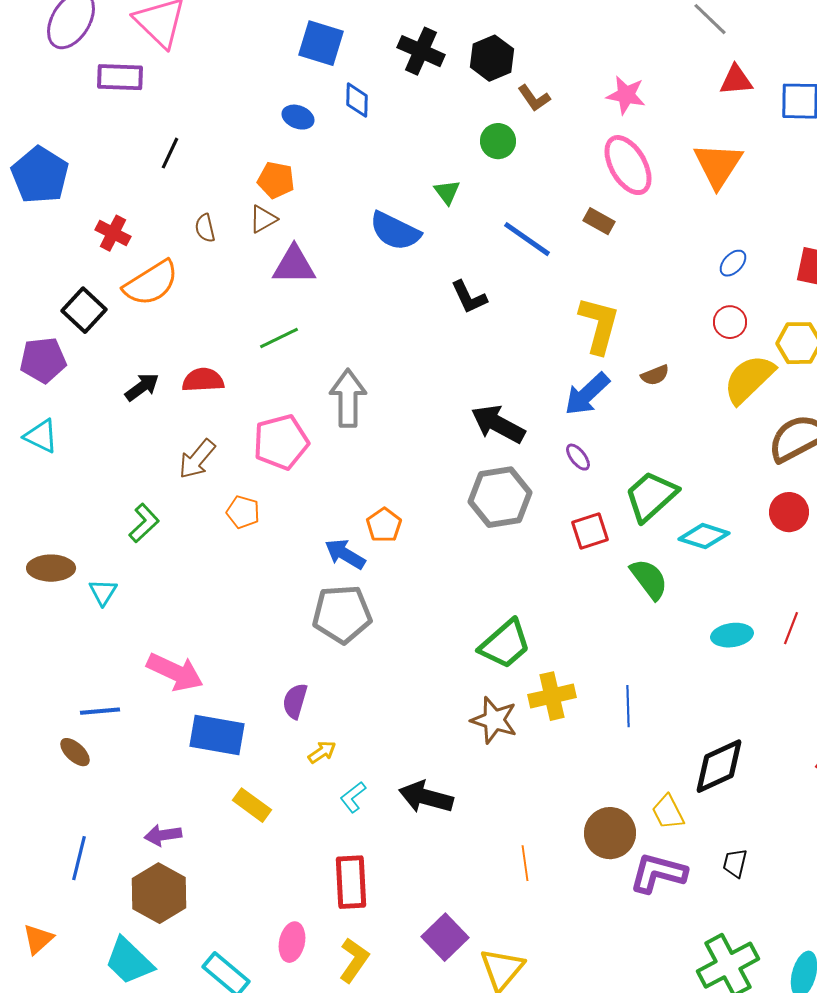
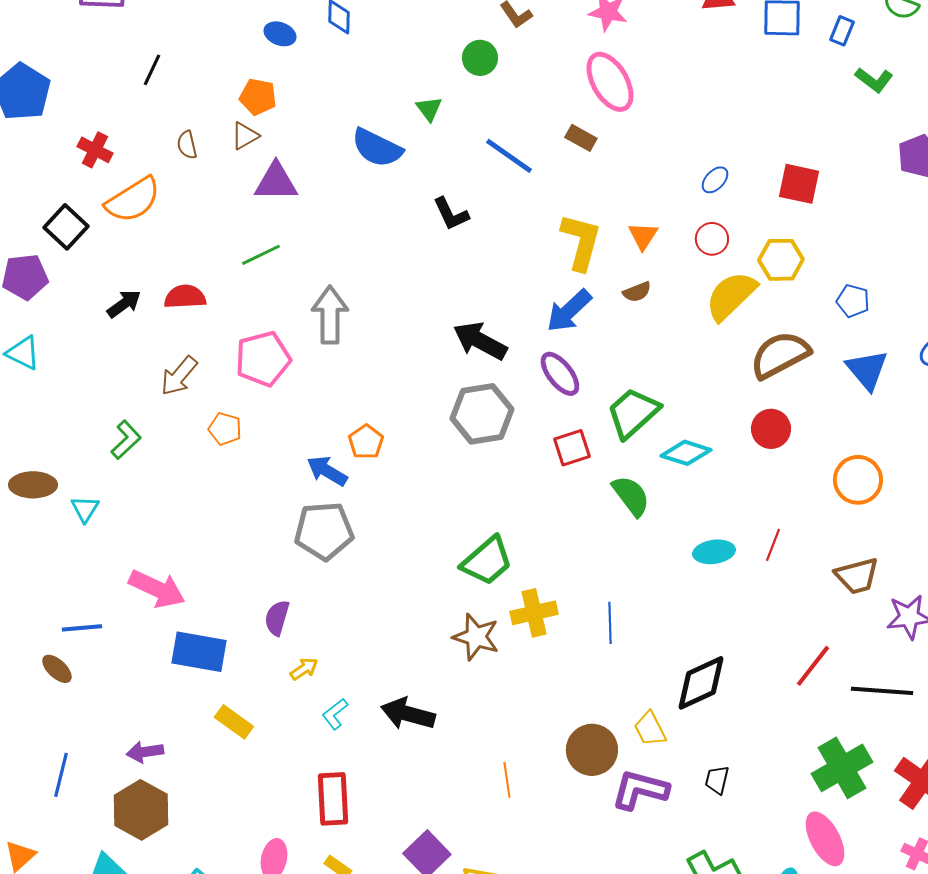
orange triangle: (718, 165) -> (643, 236), moved, size x0.6
purple ellipse: (578, 457) -> (560, 374), size x1.6

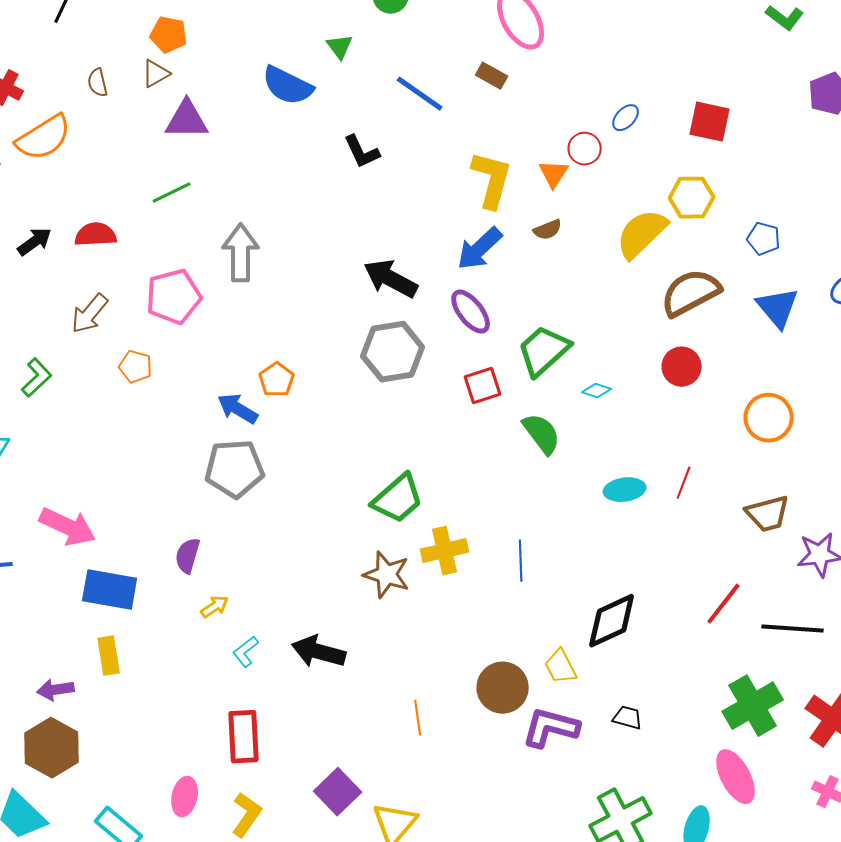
red circle: (712, 239) -> (585, 149), moved
cyan diamond: (686, 453) -> (597, 391), size x0.6
yellow rectangle: (234, 722) -> (109, 656), moved, turned 45
black trapezoid: (717, 780) -> (628, 718), turned 92

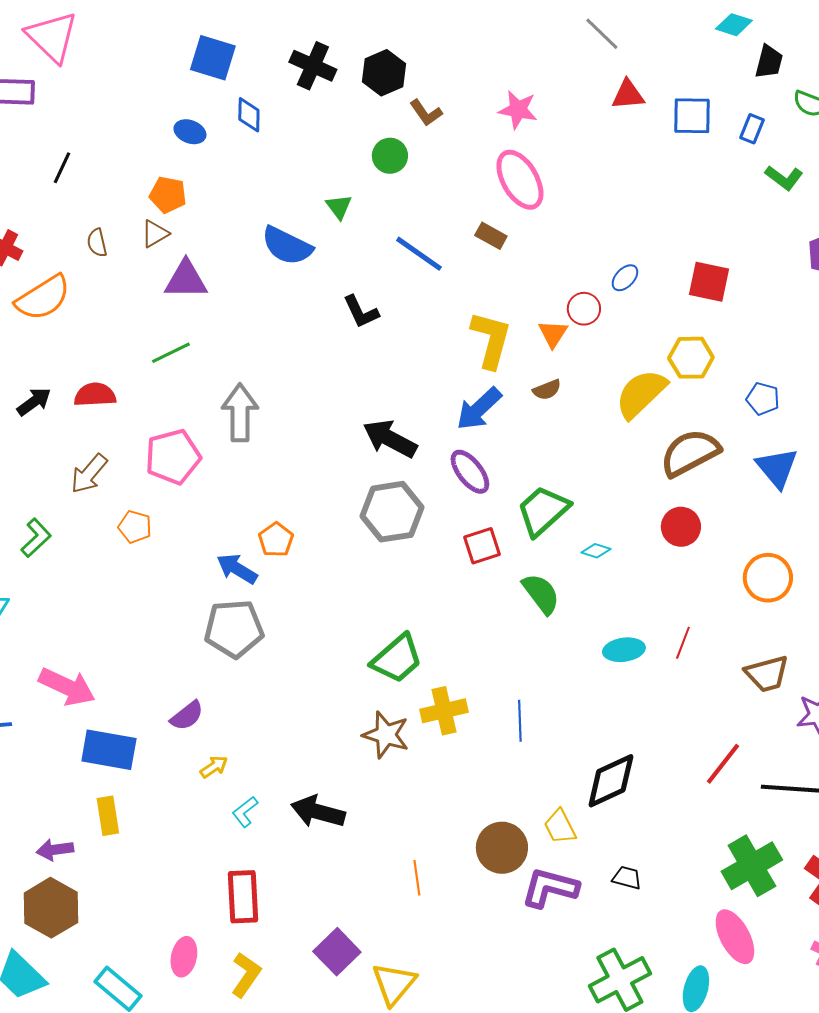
purple semicircle: (188, 556) -> (187, 716), turned -144

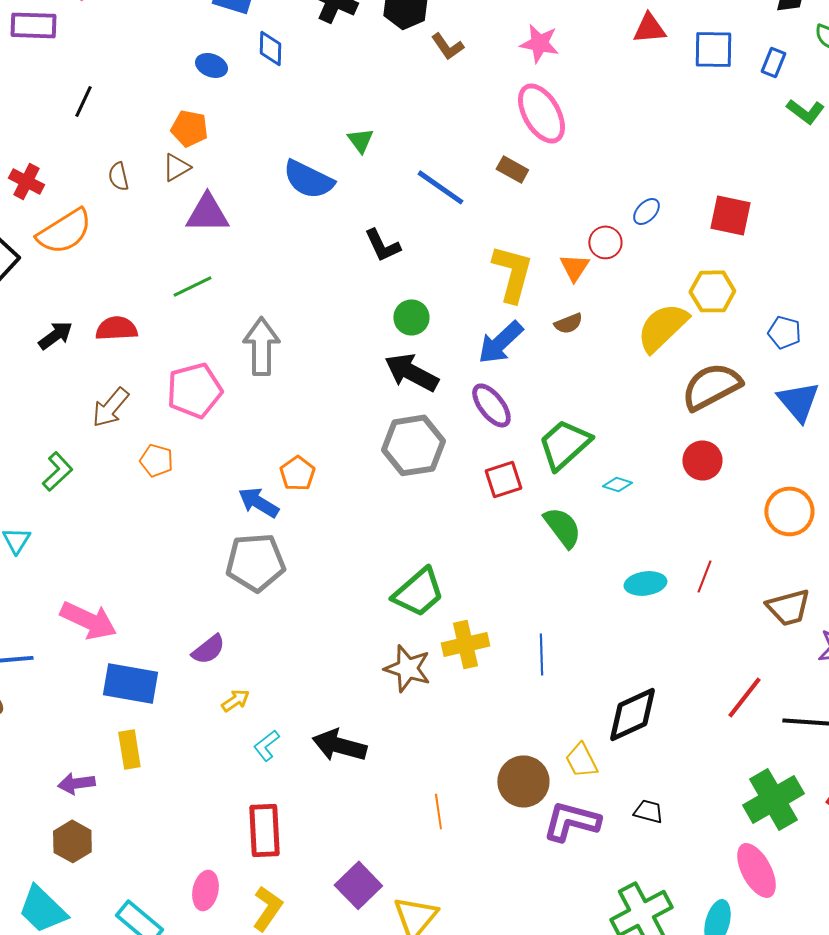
green circle: (390, 156) -> (411, 317), moved
brown hexagon: (51, 908) -> (72, 841), size x0.7

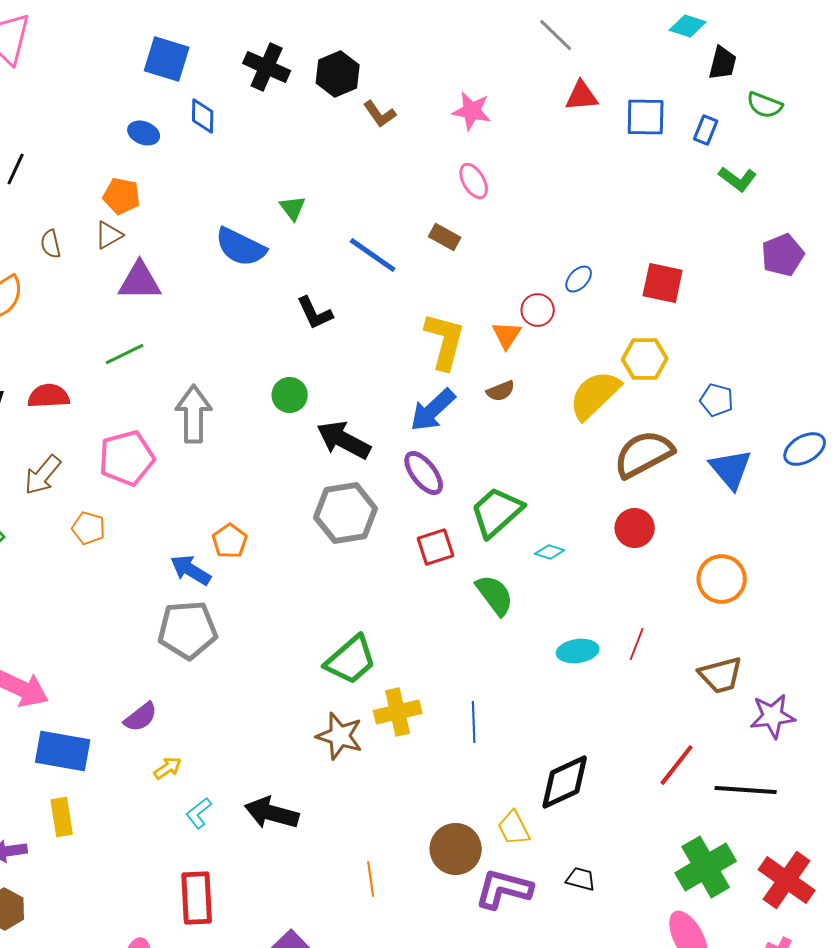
pink ellipse: (541, 113) -> (474, 181), size x0.6
green circle: (411, 317) -> (290, 395), moved

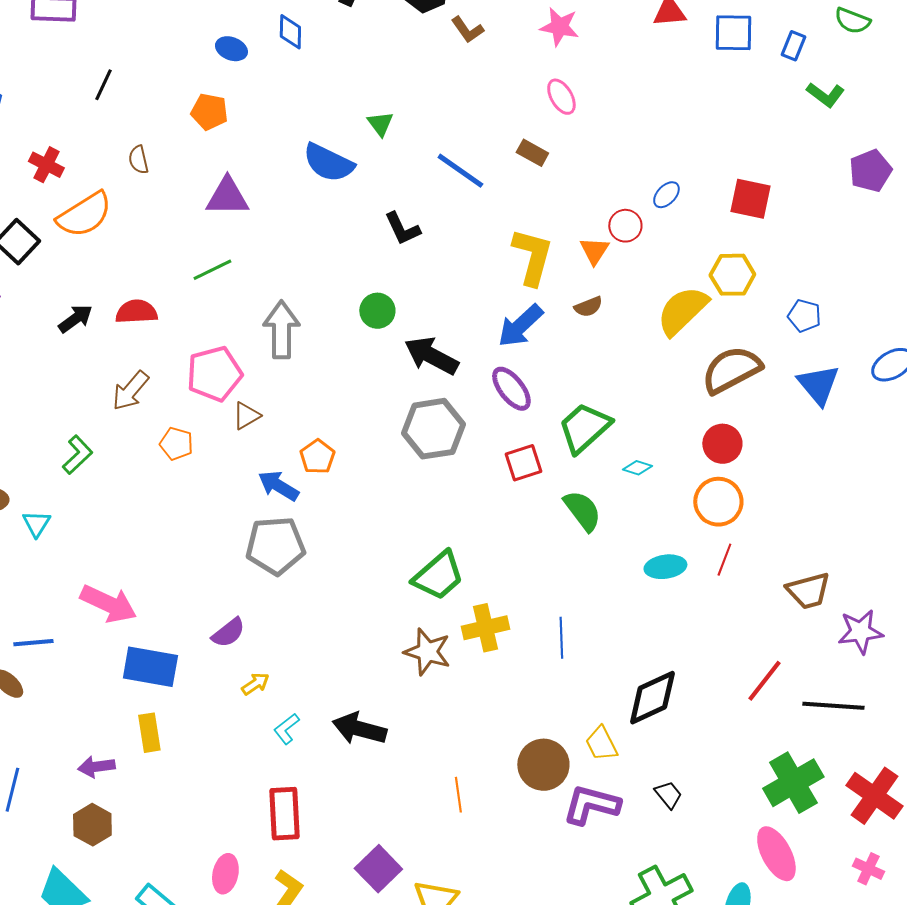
brown triangle: (109, 235) -> (246, 416), moved
orange circle: (722, 579) -> (718, 502), moved
black trapezoid: (581, 879) -> (668, 795), turned 36

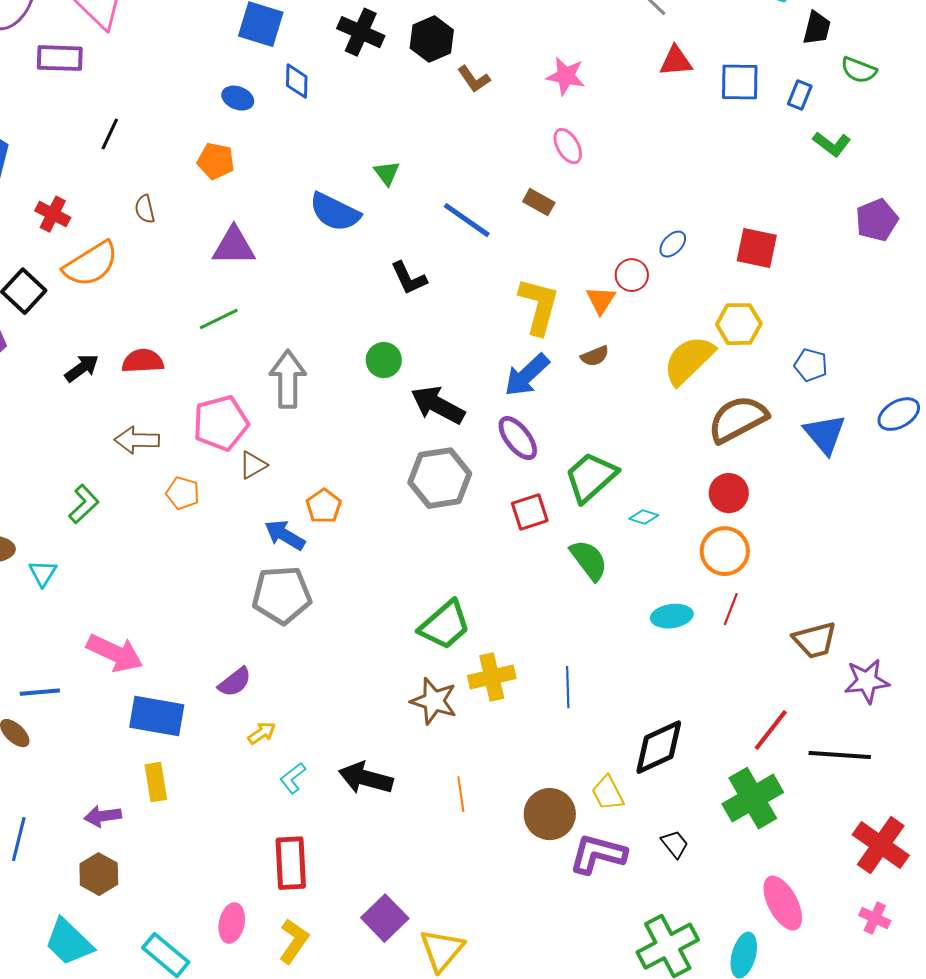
brown arrow: (130, 391) -> (137, 440), turned 51
green cross: (793, 783) -> (753, 798), moved
orange line: (458, 795) -> (461, 794), moved

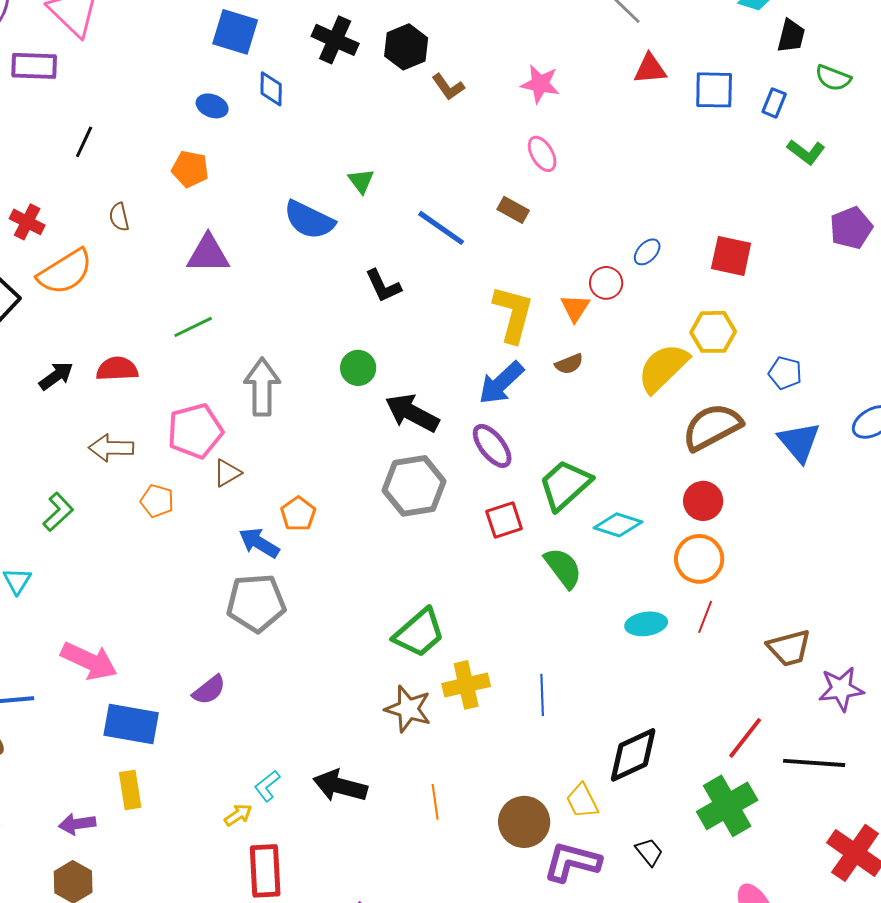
cyan diamond: (644, 517) -> (618, 525), size x1.6
yellow arrow: (262, 733) -> (238, 815), moved

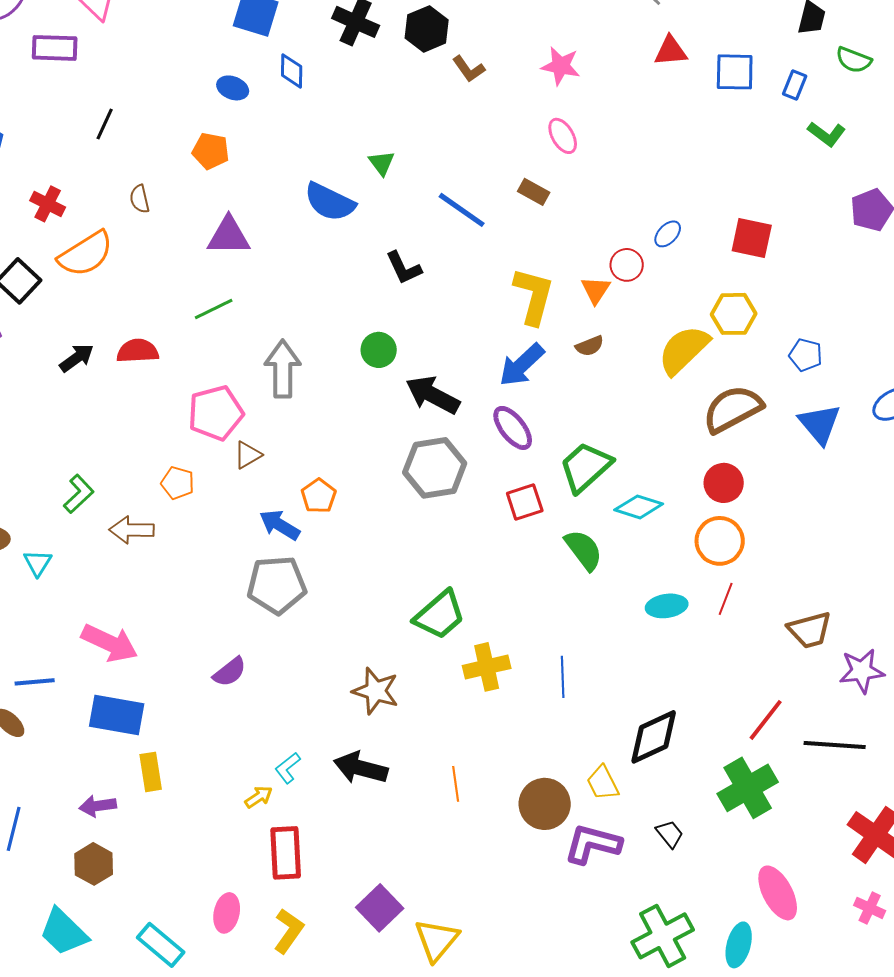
brown arrow: (111, 448) -> (132, 530), moved
brown star: (408, 709) -> (376, 691), moved
blue rectangle: (131, 724) -> (117, 715), moved

